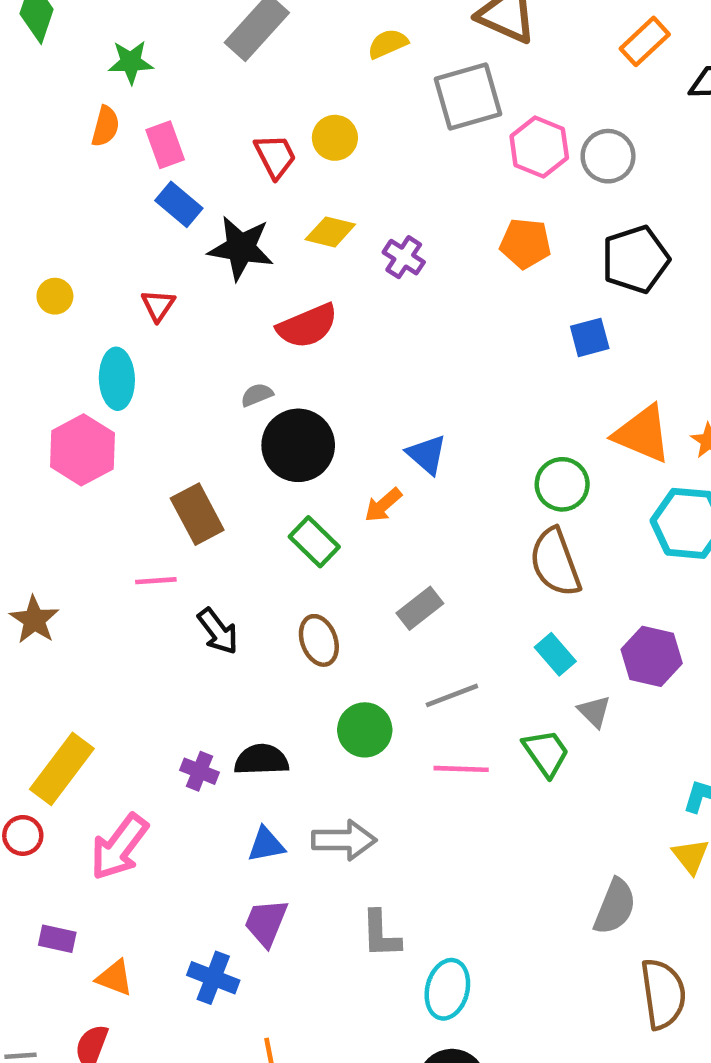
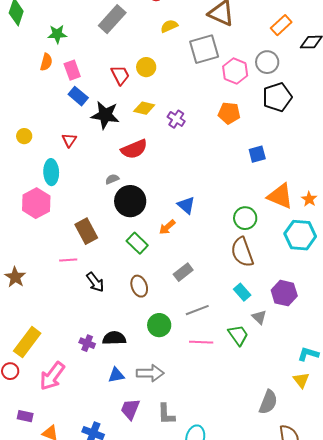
gray circle: (608, 156) -> (267, 62), moved
black pentagon: (636, 259) -> (277, 97), moved
purple trapezoid: (266, 923) -> (130, 409), moved

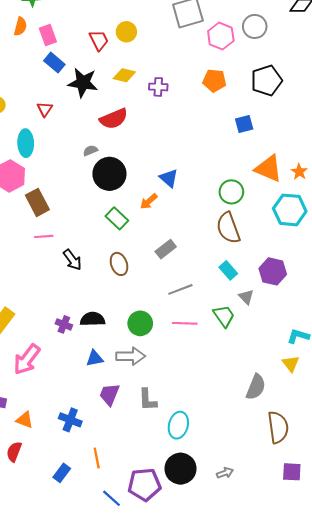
black pentagon: (277, 97) -> (266, 81), moved
purple cross: (176, 119) -> (158, 87), turned -30
brown rectangle: (86, 231) -> (37, 202), moved
green circle: (159, 325) -> (140, 323), moved

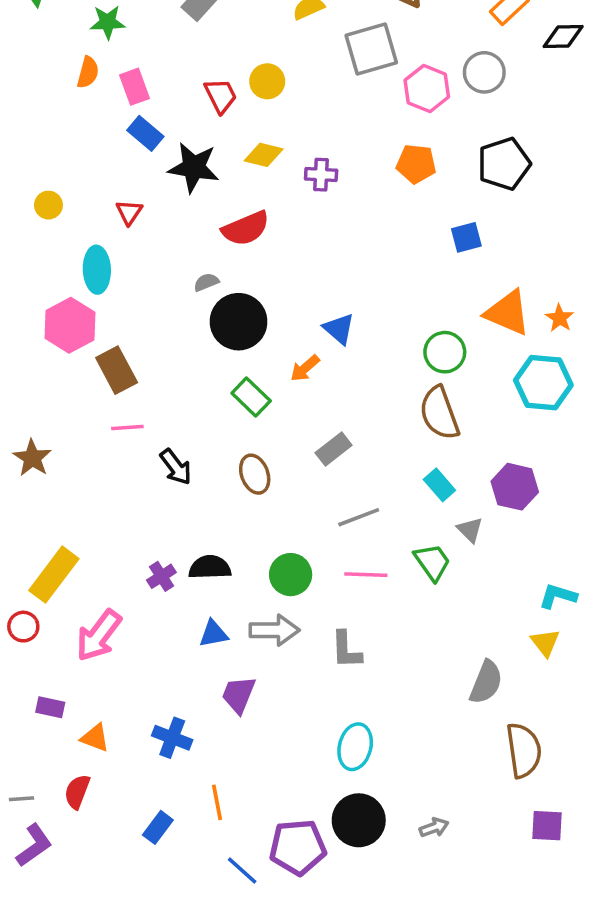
purple cross: (64, 324) -> (161, 576), turned 35
gray L-shape: (148, 400) -> (346, 650), moved

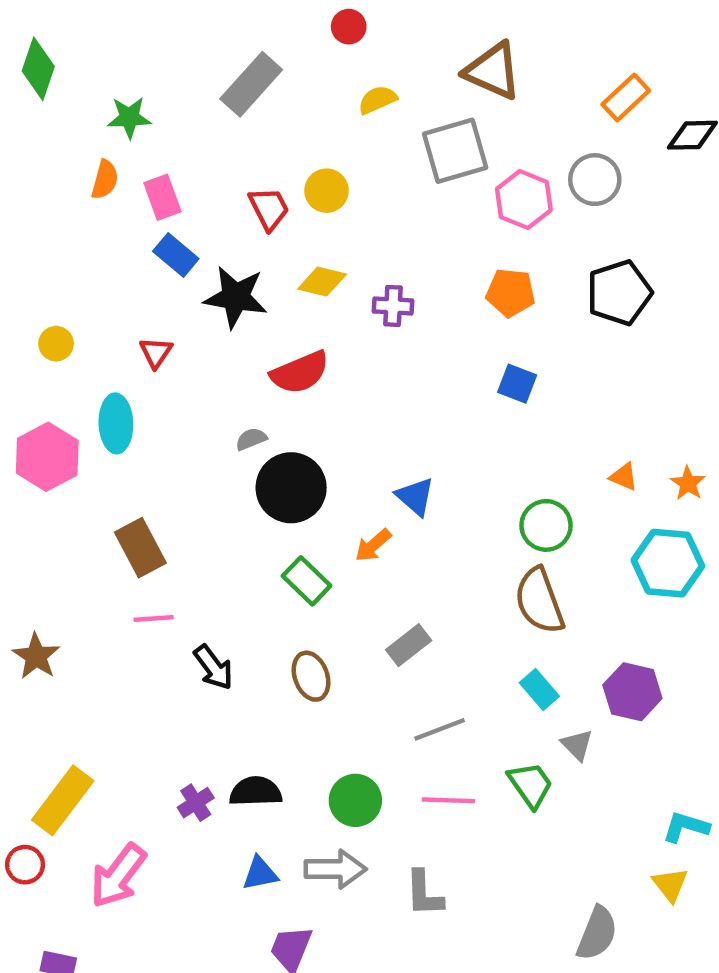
blue square: (466, 237) -> (517, 384), moved, turned 36
orange triangle: (508, 313) -> (624, 477), size x0.5
pink hexagon: (70, 325) -> (47, 457), moved

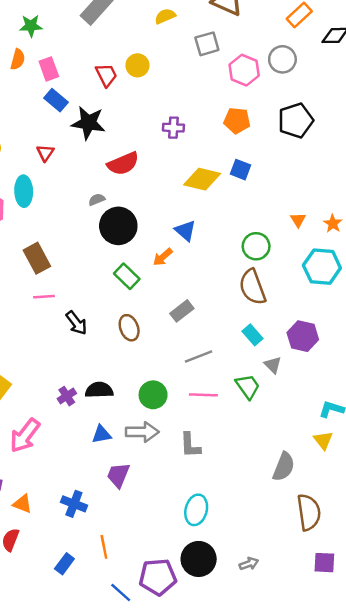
gray square: (455, 151) -> (207, 44), size x0.7
yellow diamond: (322, 282) -> (202, 179), moved, size x1.4
orange triangle: (624, 477) -> (298, 220), turned 35

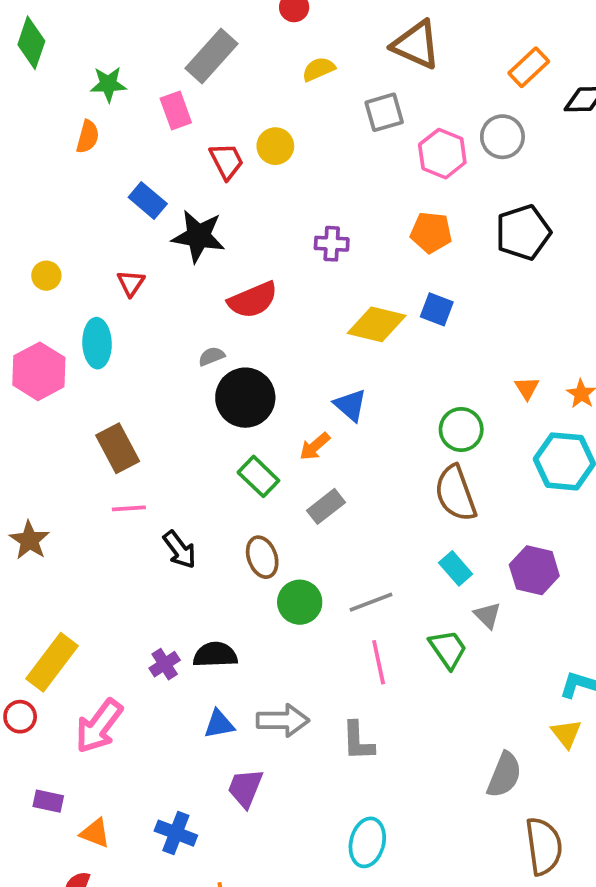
pink rectangle: (49, 69) -> (176, 110), moved
gray rectangle: (182, 311) -> (326, 506), moved
green circle: (153, 395) -> (300, 602), moved
pink line: (203, 395) -> (379, 662), turned 76

